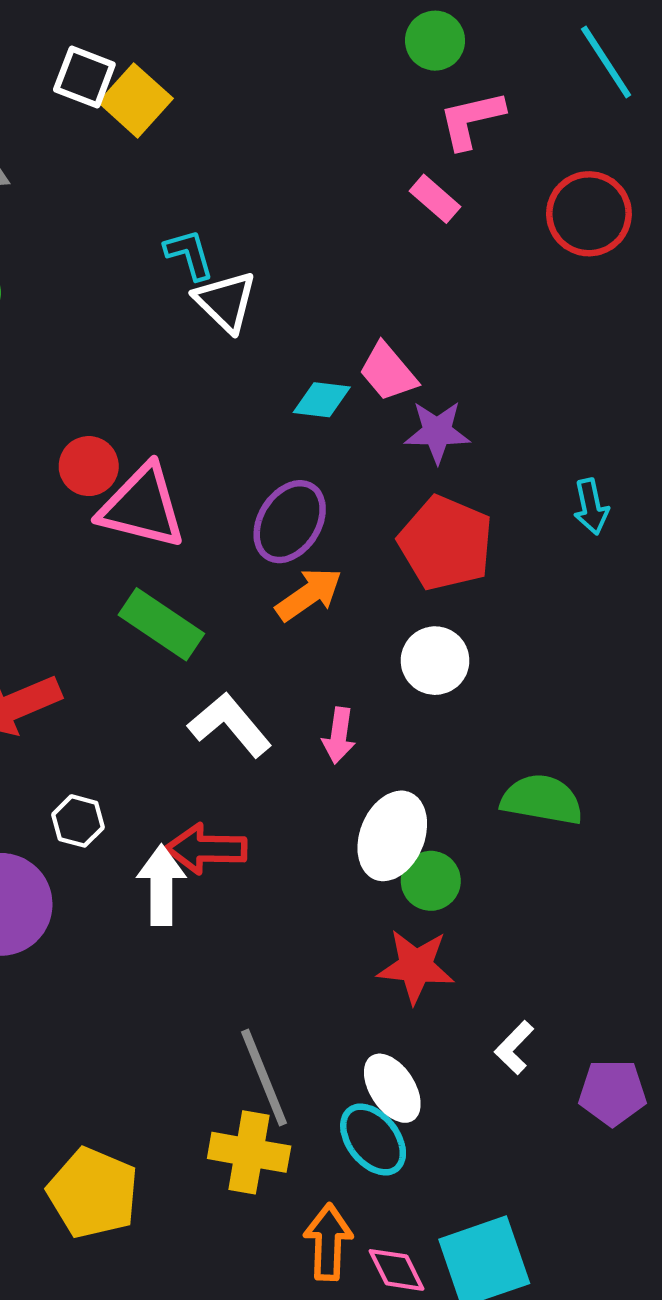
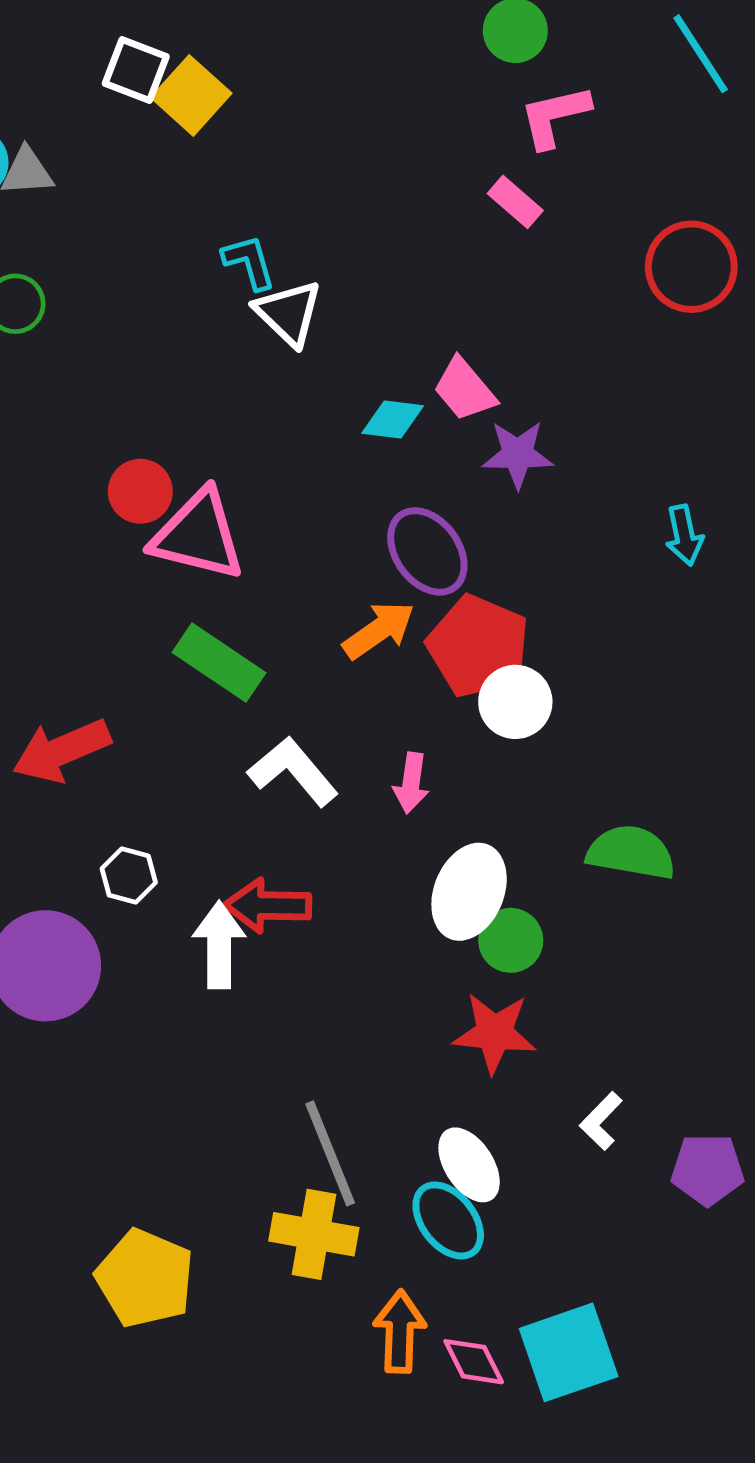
red circle: (589, 214) -> (691, 267), moved
purple ellipse: (290, 522) -> (427, 551), moved, turned -68
red pentagon: (446, 543) -> (478, 646), moved

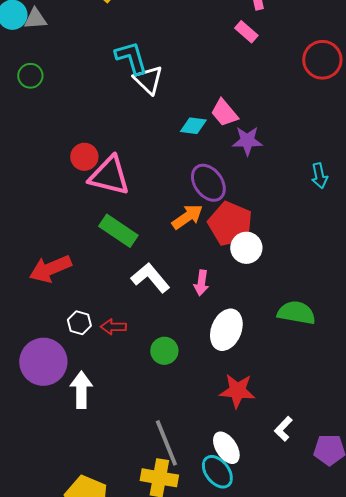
cyan L-shape: (249, 262) -> (131, 58), size x1.4
red arrow: (268, 906) -> (113, 327), moved, size x0.7
green circle: (511, 940) -> (164, 351), moved
white arrow: (219, 945) -> (81, 390), moved

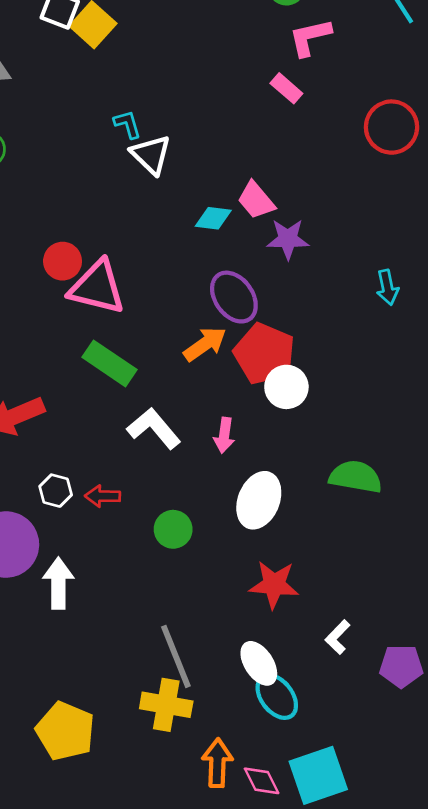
cyan L-shape: (131, 58) -> (127, 124), size x0.6
cyan ellipse: (217, 472) -> (277, 697), moved

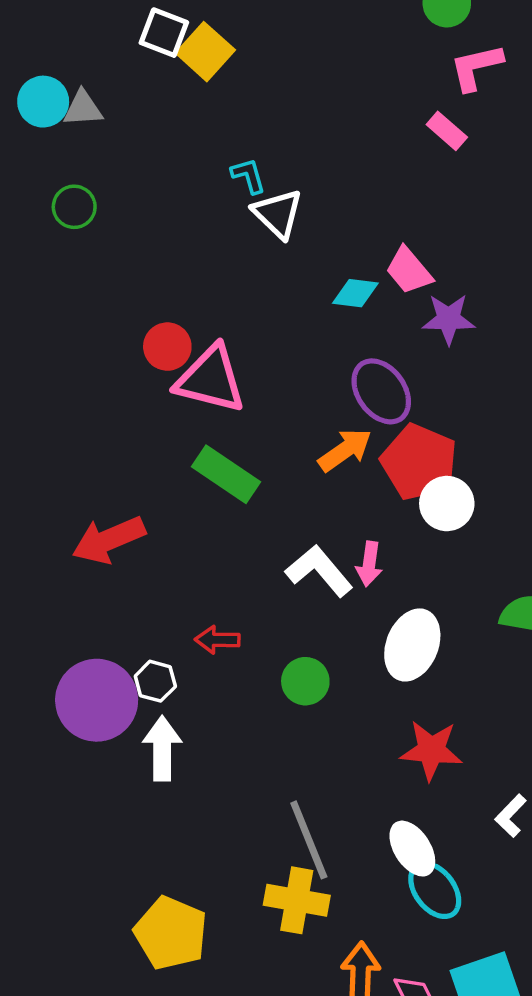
white L-shape: (154, 428) -> (319, 571), moved
white hexagon: (56, 491) -> (155, 681), moved

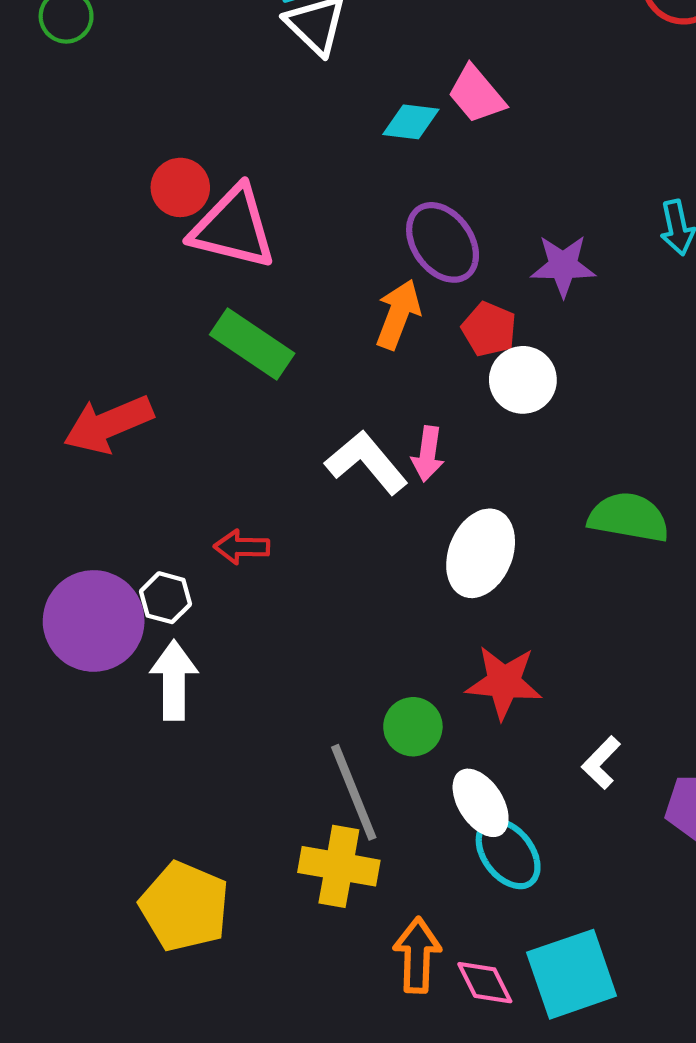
purple star: (449, 319) -> (563, 266), moved
orange arrow: (345, 450) -> (398, 314), turned -34
red pentagon: (419, 462) -> (489, 329), size x0.6
green circle: (305, 681) -> (413, 727), moved

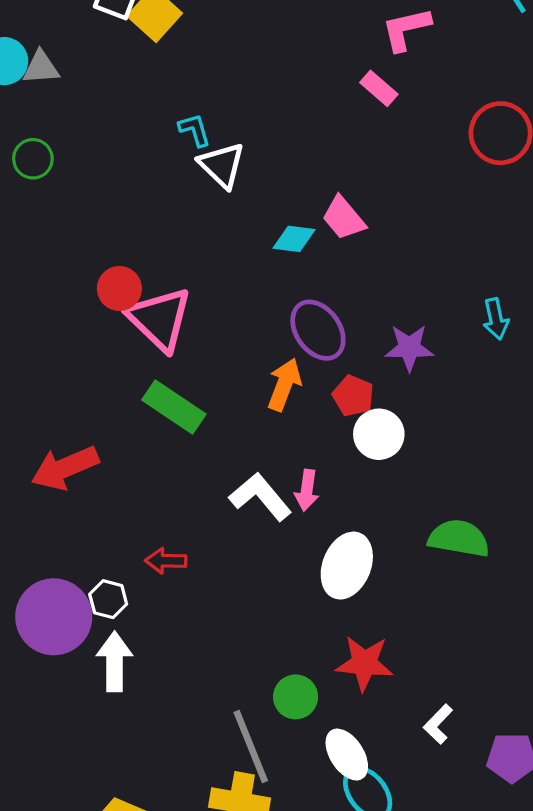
pink triangle: (233, 228) -> (159, 319), turned 30

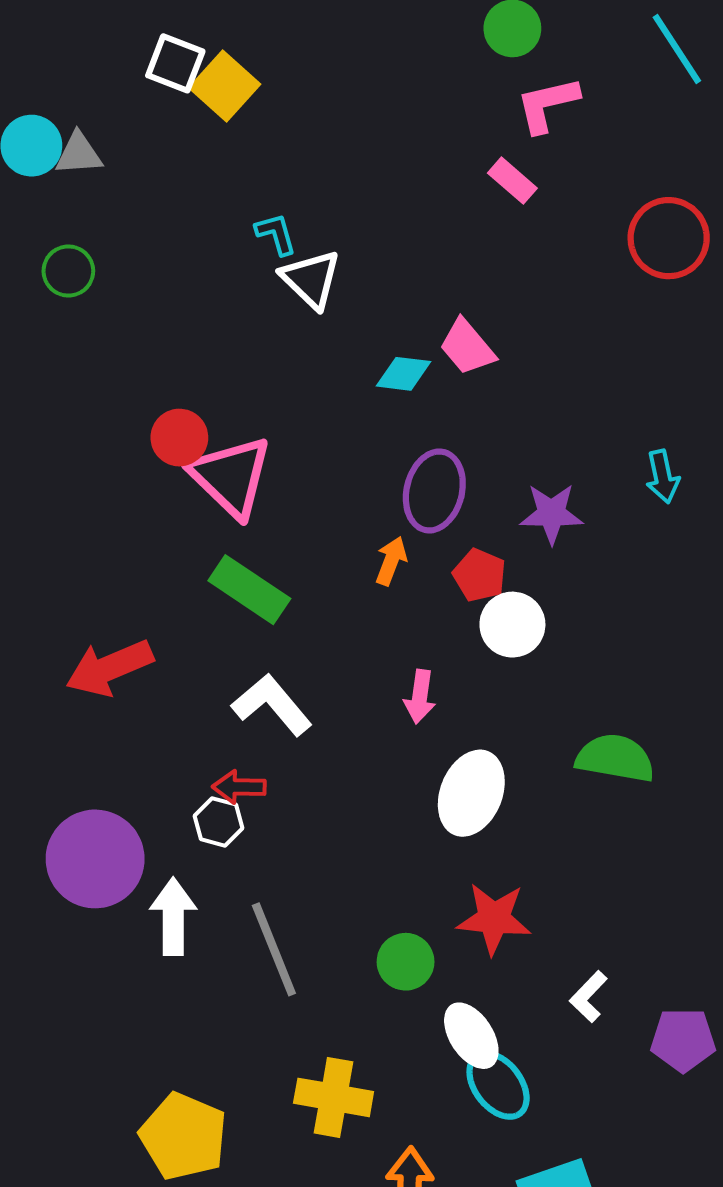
purple ellipse: (318, 330) -> (434, 491), turned 50
orange arrow: (284, 385) -> (391, 561), size x0.7
white L-shape: (260, 497) -> (272, 705), moved
white hexagon: (108, 599) -> (218, 822), moved
gray line: (251, 747) -> (274, 949), moved

